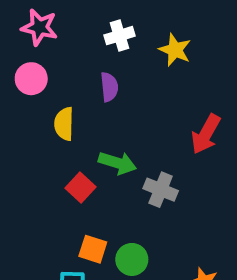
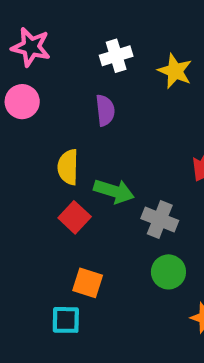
yellow semicircle: (64, 124) -> (68, 167), moved
green circle: (132, 259) -> (168, 272), moved

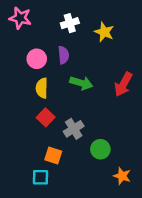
pink circle: (22, 102) -> (37, 59), moved
green arrow: (114, 191) -> (81, 83), moved
gray cross: (160, 220) -> (74, 129), moved, turned 36

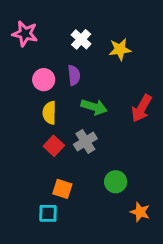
white cross: (70, 23) -> (81, 39), turned -30
yellow star: (104, 32) -> (120, 49), turned -30
gray cross: (74, 129) -> (85, 141), moved

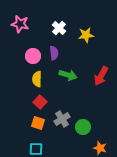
gray cross: (85, 141) -> (62, 119), moved
orange square: (62, 189) -> (38, 123), moved

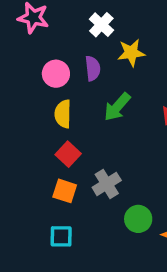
yellow star: (86, 35) -> (131, 53), moved
green arrow: (68, 75) -> (117, 107), turned 114
green circle: (83, 127) -> (138, 219), moved

